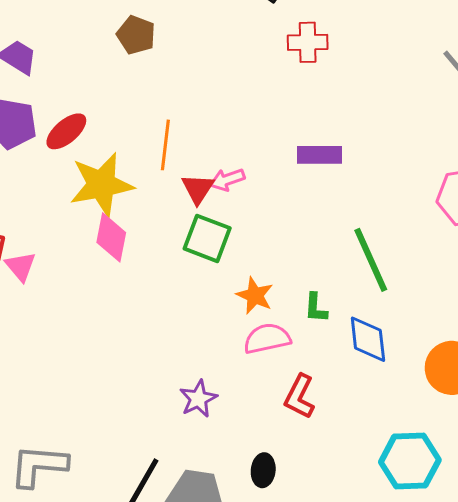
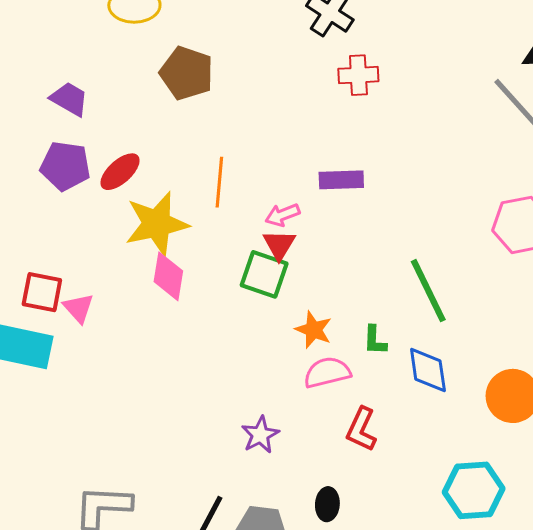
brown pentagon: (136, 35) -> (187, 73), size x1.4
purple rectangle: (319, 155) -> (341, 180), moved
red triangle: (198, 189) -> (279, 245), moved

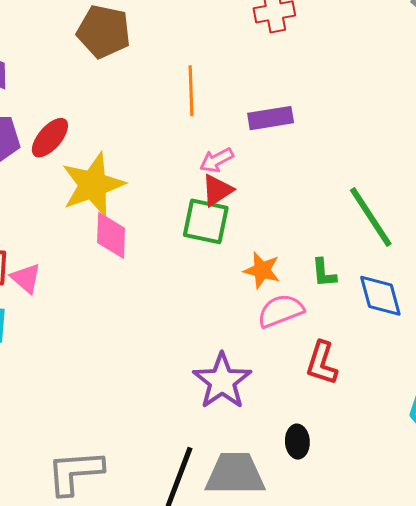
orange line: (219, 182) -> (191, 91), moved
red triangle: (279, 245) -> (217, 190), turned 33
purple star: (260, 435) -> (222, 381), size x1.5

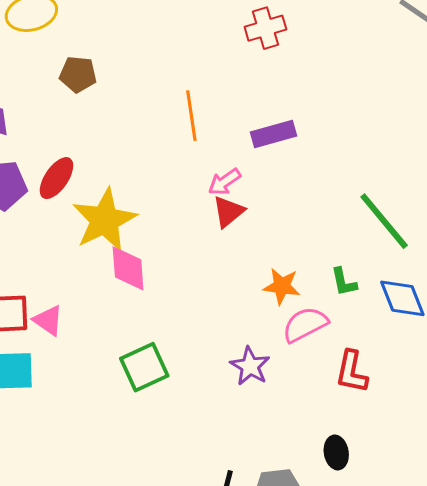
brown pentagon: (104, 32) -> (78, 74), moved, size x0.7
green square: (206, 221) -> (144, 367), moved, turned -30
purple star: (222, 381) -> (250, 366), moved, size x0.7

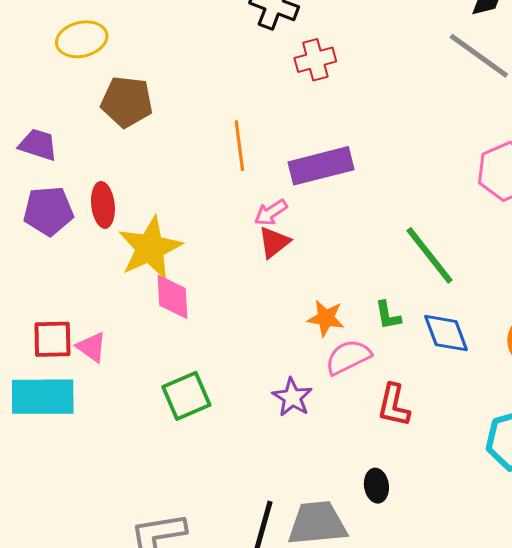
brown pentagon: (78, 74) -> (127, 102), size x1.4
purple rectangle: (274, 134) -> (321, 166), size x1.4
red ellipse: (56, 178) -> (103, 205), turned -42

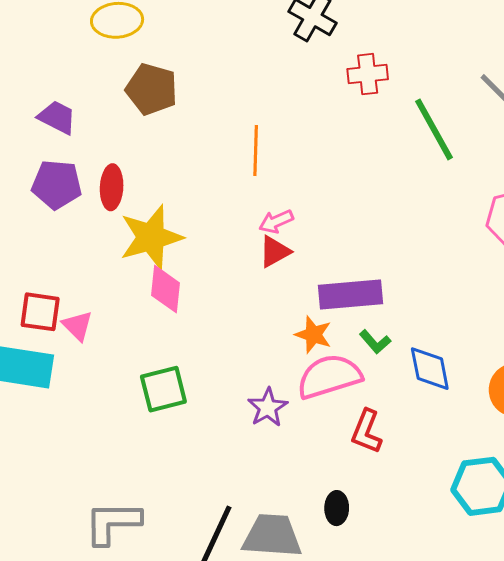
red cross: (315, 60) -> (368, 74), moved
purple rectangle: (321, 166) -> (350, 294), moved
green line: (429, 255) -> (434, 129), moved
green L-shape: (388, 315) -> (375, 342), turned -40
pink semicircle: (348, 357) -> (329, 376), size x1.4

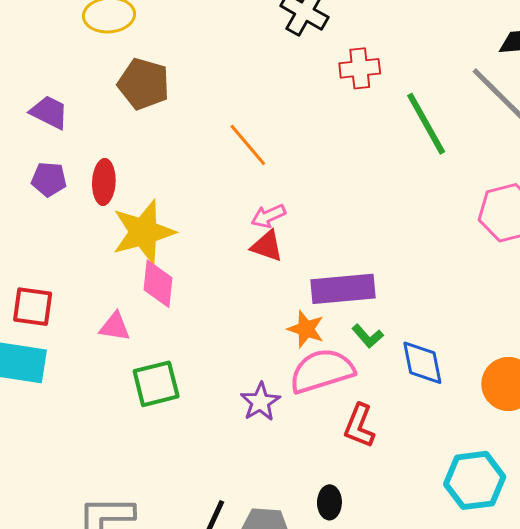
orange line: (256, 150) -> (248, 145), turned -42
purple pentagon: (57, 184) -> (49, 179), size x0.7
red triangle: (275, 252) -> (267, 246), turned 48
pink triangle: (78, 326) -> (115, 327), moved, turned -36

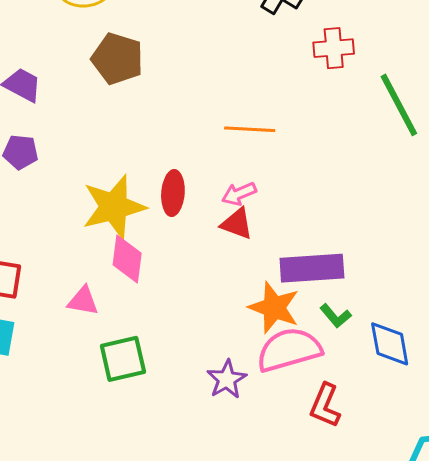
orange line: (248, 145) -> (250, 129), moved, turned -48
red ellipse: (104, 182) -> (173, 193), moved
orange star: (306, 329) -> (274, 308), size x1.4

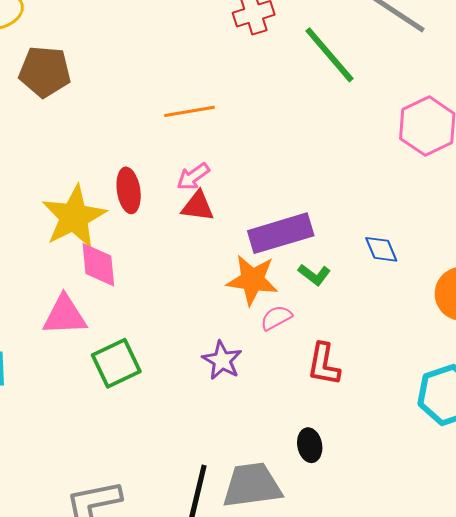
pink triangle: (83, 301) -> (65, 315), size x1.4
blue diamond: (390, 344) -> (381, 249), moved, size x0.7
pink semicircle: (289, 350) -> (276, 318), size x0.5

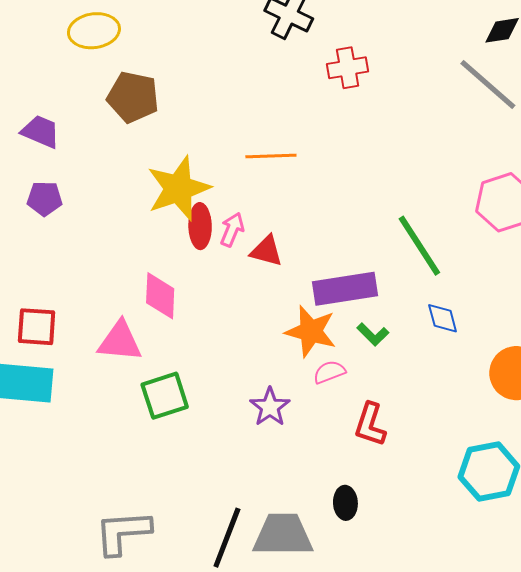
green line: (330, 55) -> (419, 246), moved
pink arrow: (193, 177) -> (232, 230), moved, turned 140
yellow star: (74, 217) -> (178, 188), moved

